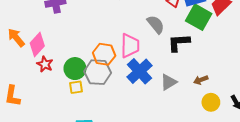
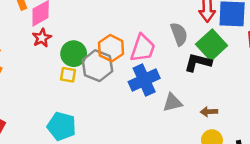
green square: (199, 17) -> (212, 45), moved

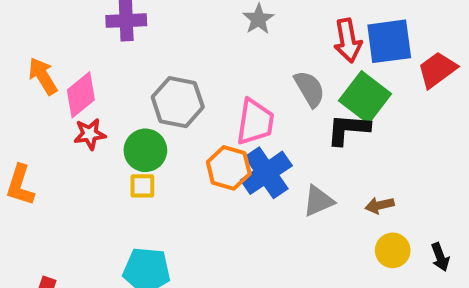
red star: (42, 38) -> (90, 134), turned 30
orange hexagon: (111, 48) -> (229, 168), moved
gray hexagon: (97, 66) -> (178, 102), moved

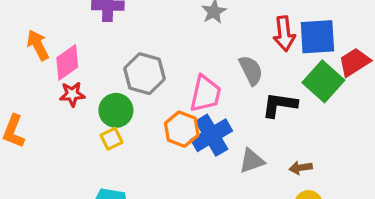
green square: (365, 97) -> (323, 81), moved
yellow square: (142, 186) -> (112, 139), turned -30

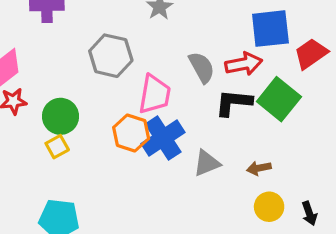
red arrow: (284, 34) -> (244, 64), moved, turned -92
gray hexagon: (144, 74) -> (111, 56), moved
green square: (323, 81) -> (279, 99), moved

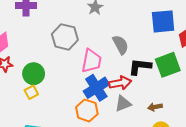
red arrow: (244, 64) -> (120, 83), moved
green square: (279, 99) -> (168, 65), turned 30
orange hexagon: (131, 133) -> (87, 110), moved

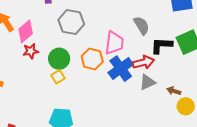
gray hexagon: (65, 37) -> (71, 22), moved
brown arrow: (155, 107) -> (174, 91), moved, turned 32
orange hexagon: (87, 110) -> (92, 59), moved

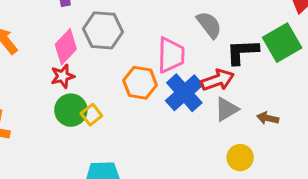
pink diamond: (26, 31) -> (66, 47), moved
red star: (31, 51) -> (63, 76), moved
green circle: (59, 59) -> (71, 110), moved
yellow circle: (186, 106) -> (240, 158), moved

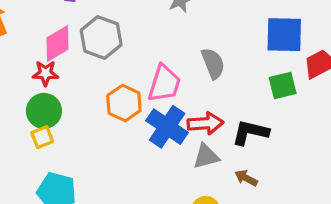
green square: (282, 43) -> (283, 86), moved, size x0.7
black L-shape: (242, 52) -> (250, 132), moved
blue cross: (184, 93) -> (167, 127), turned -30
yellow square: (91, 115) -> (42, 137), moved

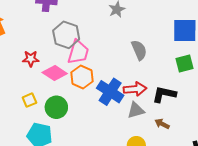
pink diamond: (58, 43) -> (55, 73), moved, turned 65
pink trapezoid: (164, 84) -> (78, 52), moved
green circle: (44, 111) -> (56, 107), moved

